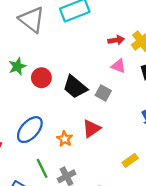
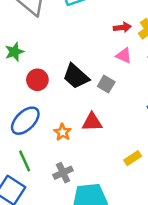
red circle: (41, 78) -> (37, 80), moved
red triangle: (91, 129) -> (92, 122), turned 30
green line: (42, 168) -> (25, 161), moved

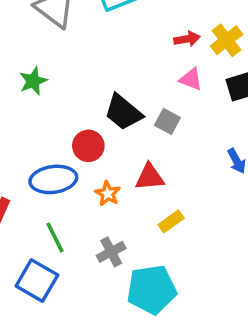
red circle: (37, 80) -> (88, 146), moved
blue ellipse: (25, 121) -> (53, 179), turned 40
yellow rectangle: (133, 158) -> (171, 221), moved

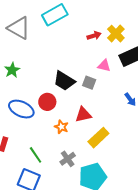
pink triangle: (191, 79) -> (104, 66), moved
blue ellipse: (53, 179) -> (21, 109), moved, turned 40
yellow rectangle: (171, 221) -> (98, 138), size x1.5

